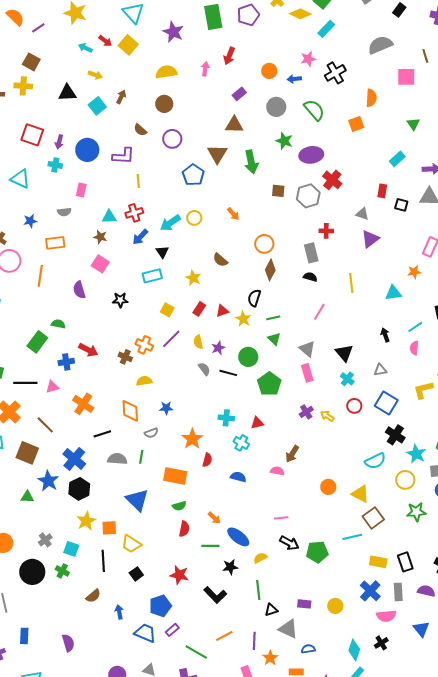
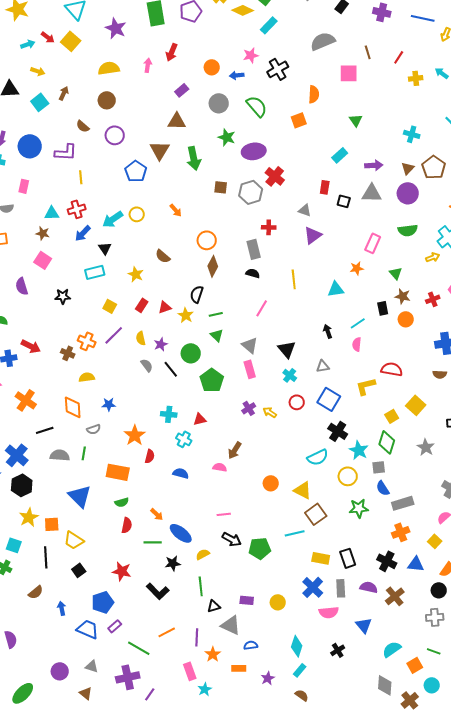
cyan arrow: (85, 48) -> (28, 44), turned 136
black line: (228, 373) -> (171, 369), turned 36
black cross: (381, 643) -> (338, 650), moved

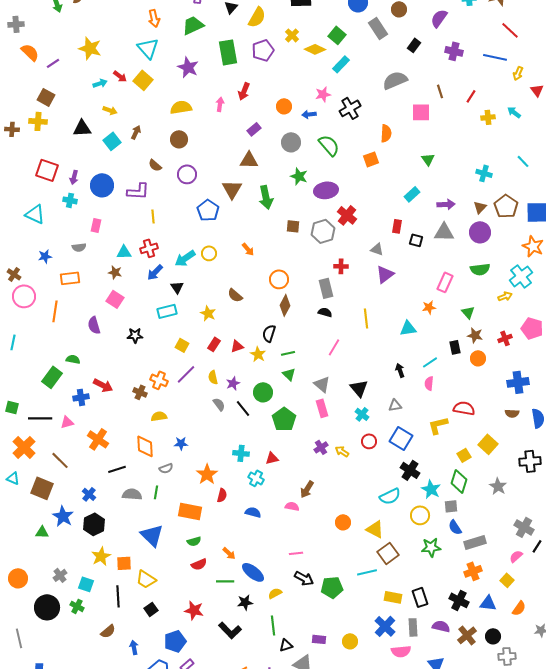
blue cross: (17, 455) -> (89, 494), size x0.6
red semicircle: (127, 525) -> (199, 564), turned 56
black circle: (439, 590) -> (493, 636), moved

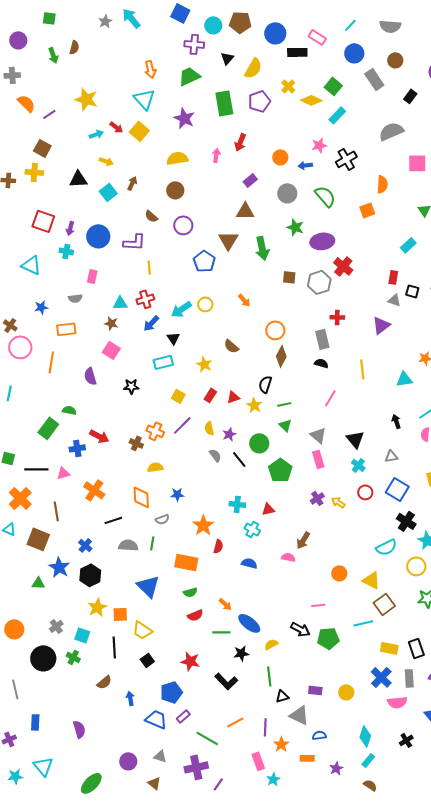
gray triangle: (377, 249) -> (394, 300), moved
brown line: (60, 460) -> (56, 511), turned 36
pink line: (296, 553) -> (318, 605), moved

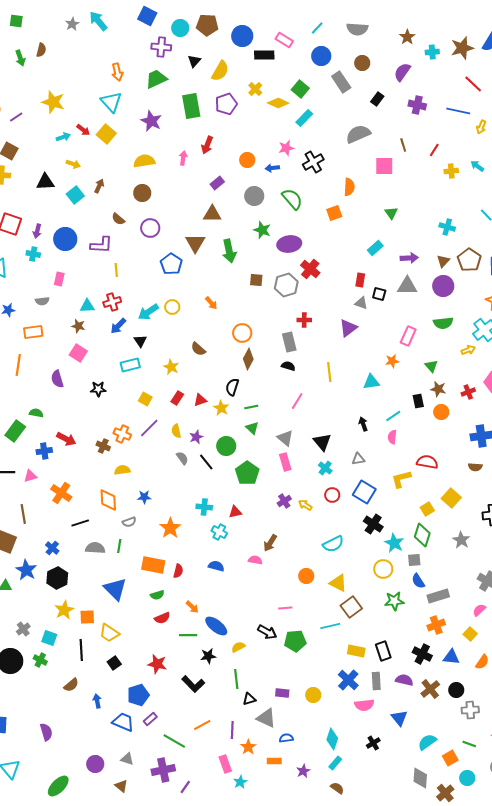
red semicircle: (218, 546) -> (178, 571), moved
cyan semicircle: (386, 547) -> (333, 544), moved

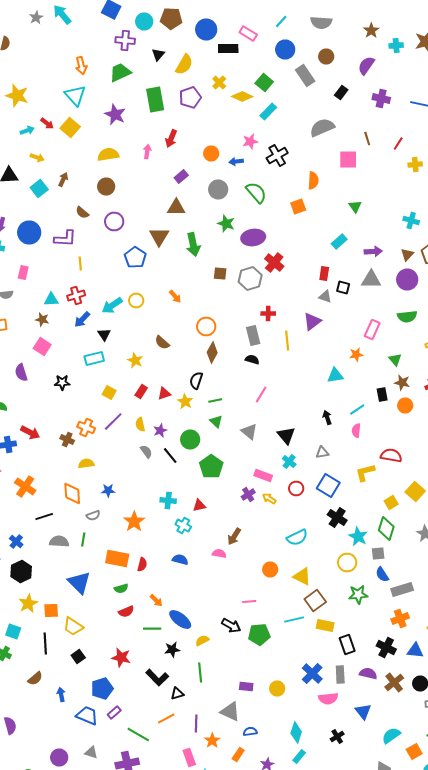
yellow line: (329, 372) -> (287, 340), moved
pink rectangle: (285, 462) -> (263, 476), moved, turned -54
yellow rectangle: (356, 651) -> (325, 626), moved
black triangle: (249, 699) -> (177, 694), moved
orange rectangle: (274, 761) -> (238, 754), turned -56

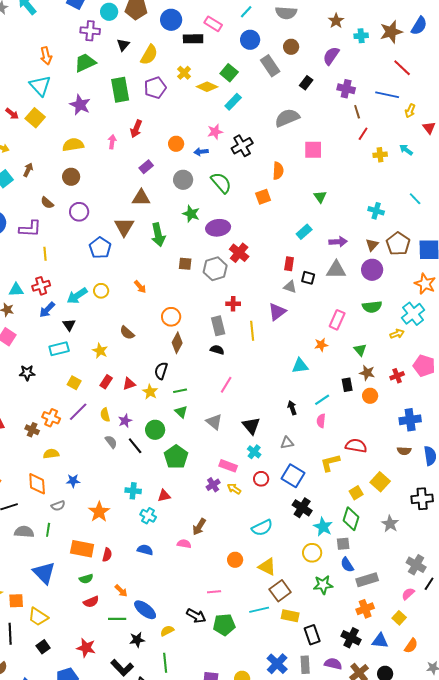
brown line: (367, 138) -> (357, 112), moved

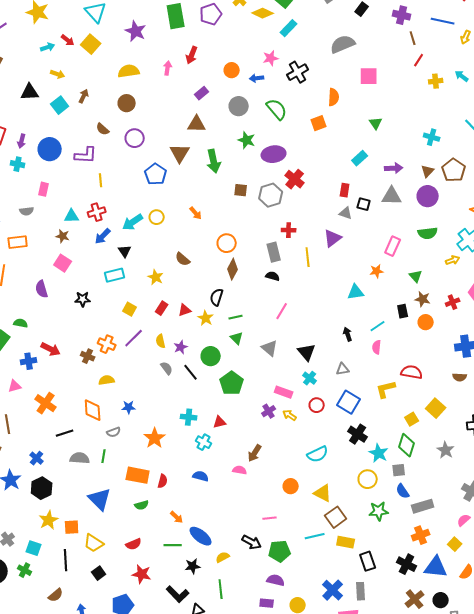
red semicircle: (91, 602) -> (134, 544), moved
blue triangle: (380, 641) -> (436, 567), size x1.4
purple semicircle: (333, 664) -> (276, 580), moved

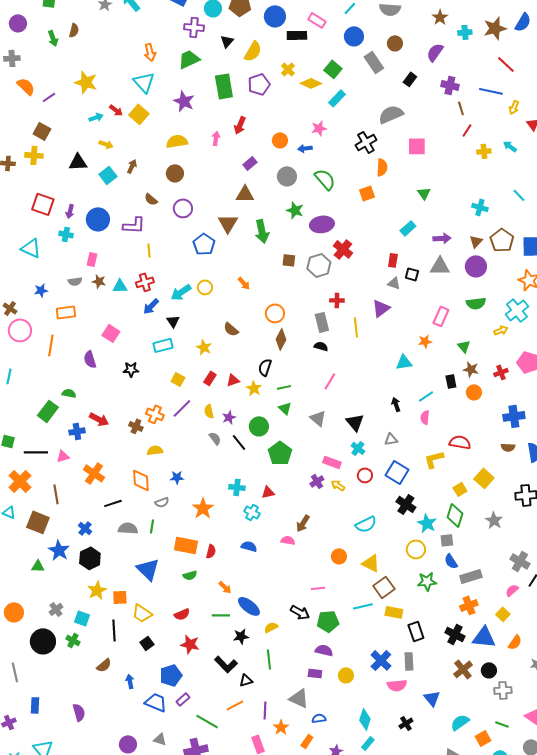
black cross: (298, 72) -> (366, 142), moved
brown star: (63, 236) -> (99, 281), moved

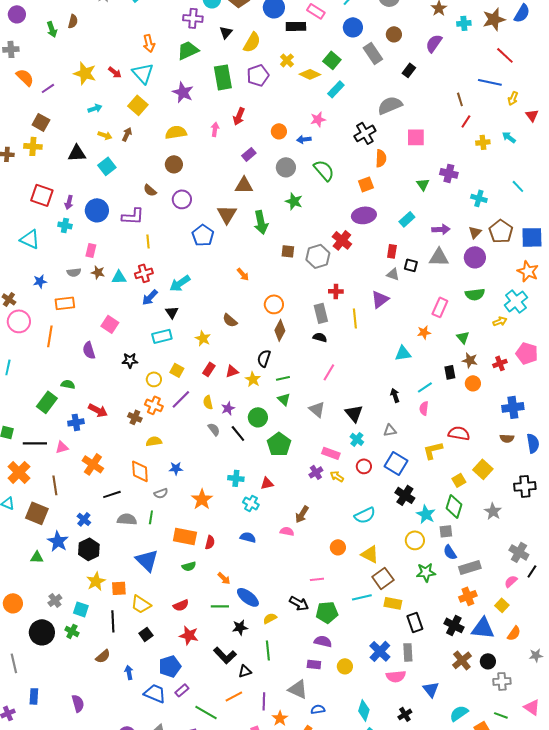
purple cross: (450, 85) -> (449, 173), moved
red arrow: (116, 110) -> (115, 72), moved
brown arrow: (132, 166) -> (127, 134), moved
purple ellipse: (322, 224) -> (364, 215), moved
yellow circle: (205, 287) -> (154, 379), moved

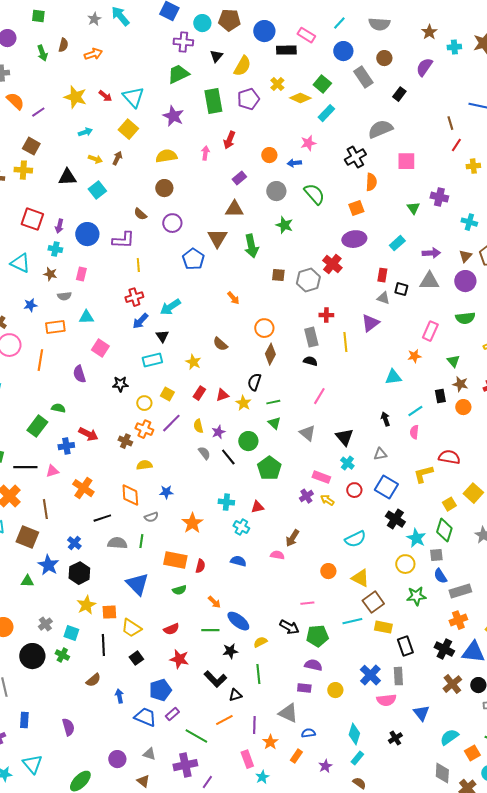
orange arrow: (149, 43) -> (93, 54), moved, turned -96
brown star: (98, 272) -> (50, 274), moved
cyan triangle: (119, 277) -> (86, 317), moved

